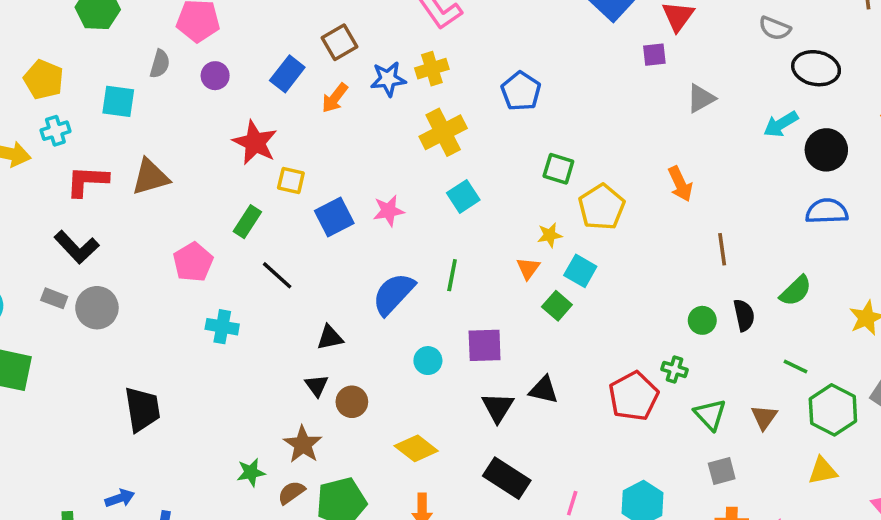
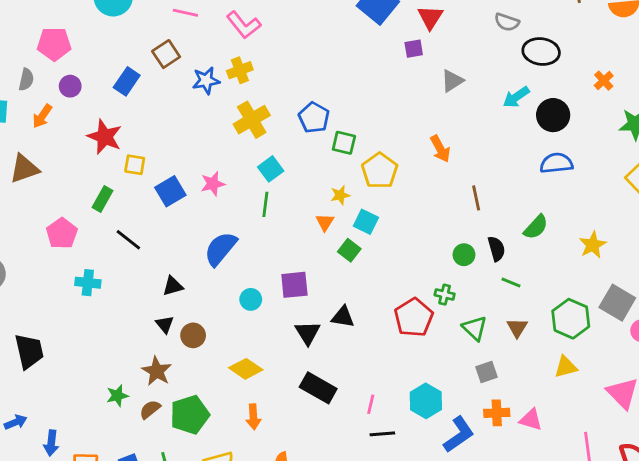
blue pentagon: (521, 91) -> (314, 118), moved
orange arrow: (335, 98) -> (42, 116), moved
green line: (452, 275) -> (265, 204), moved
green line: (795, 367) -> (511, 283), moved

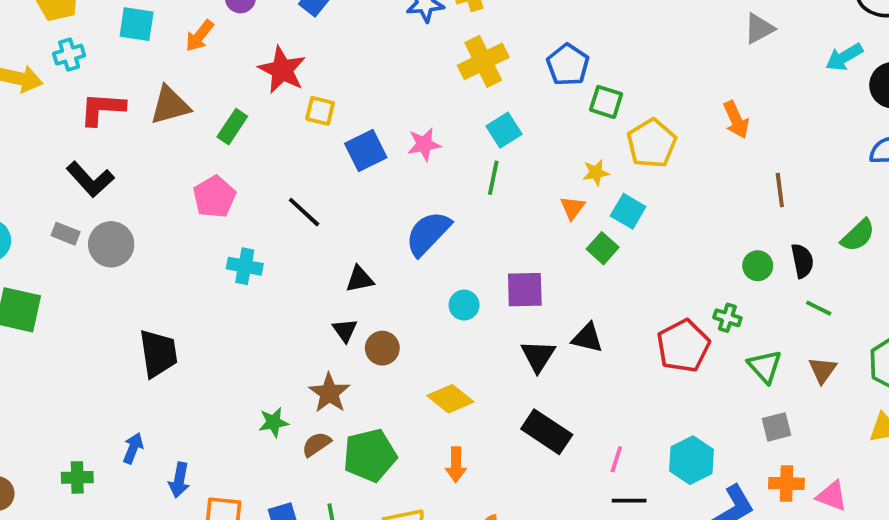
green rectangle: (102, 199) -> (232, 127), moved
blue arrow: (16, 422) -> (133, 448), turned -50

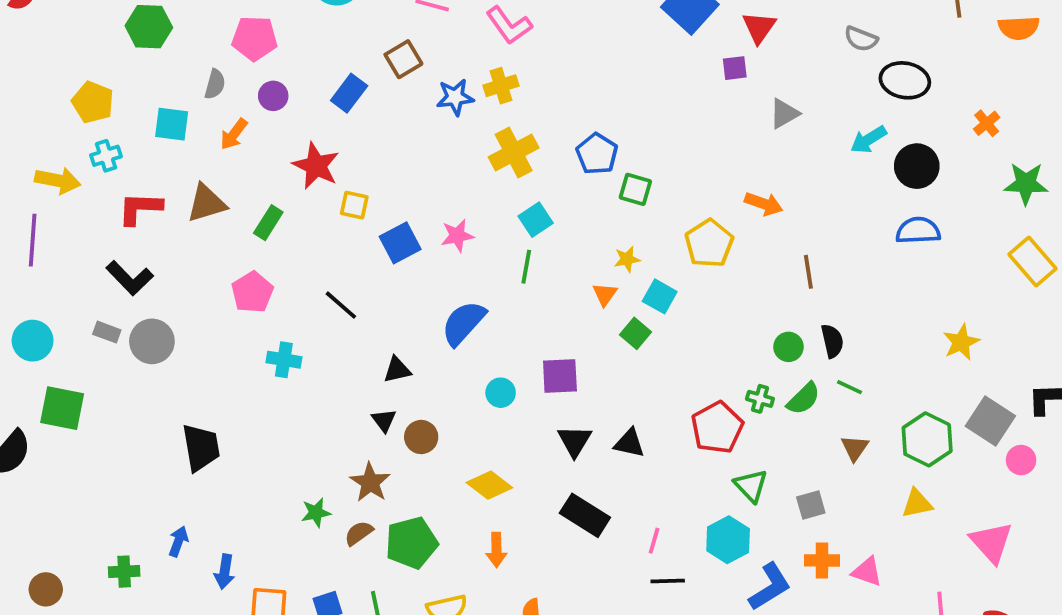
orange arrow: (736, 120) -> (764, 204), turned -45
yellow pentagon: (652, 143) -> (709, 243), moved
green semicircle: (858, 235) -> (804, 399), moved
black triangle: (587, 338) -> (629, 443), moved
green triangle: (765, 366) -> (751, 486), moved

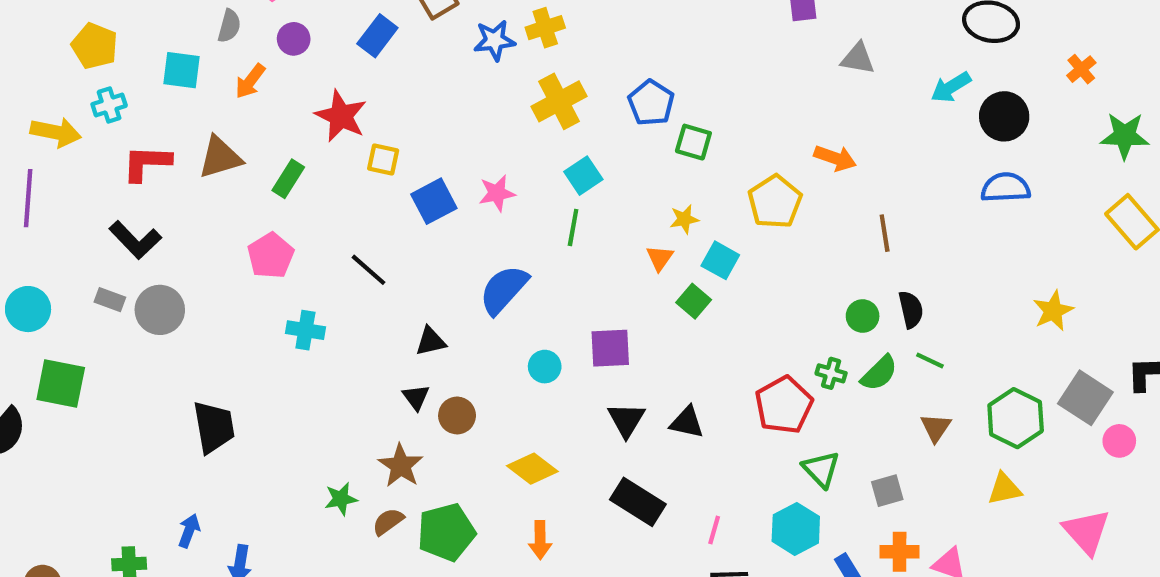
gray triangle: (784, 114) -> (858, 58), turned 40

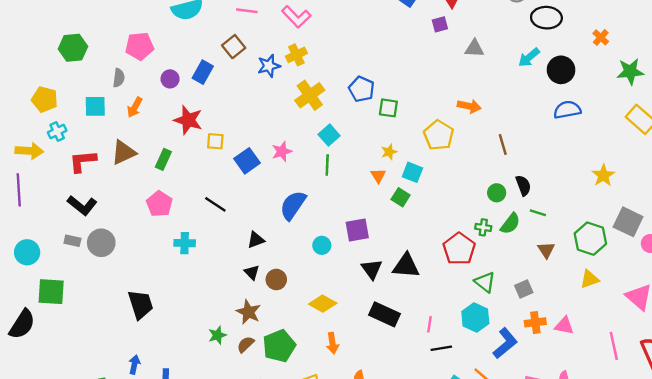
purple circle: (294, 39) -> (170, 79), moved
black triangle: (687, 422) -> (406, 266), size x1.4

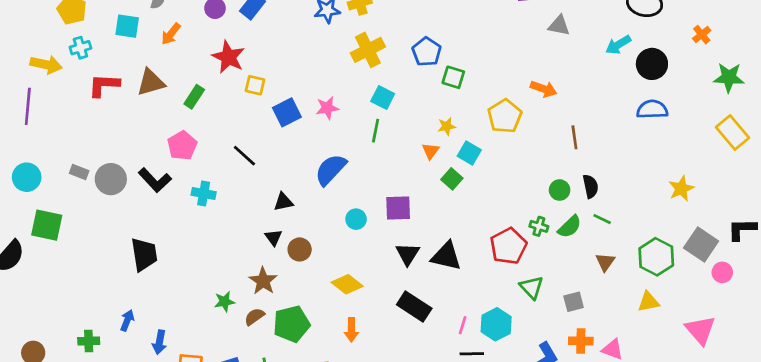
cyan square: (329, 135) -> (383, 98), turned -30
black L-shape: (82, 205) -> (155, 180), moved
cyan hexagon: (475, 318) -> (496, 324), moved

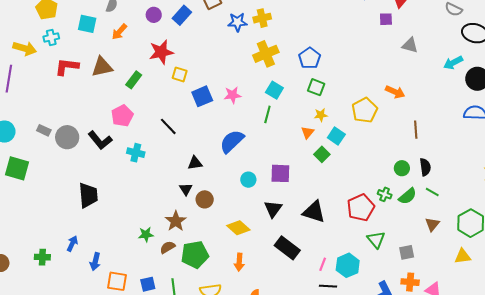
red star: (228, 57) -> (161, 52), turned 30
green square: (453, 77) -> (316, 87), moved
black triangle: (408, 254) -> (273, 209), moved

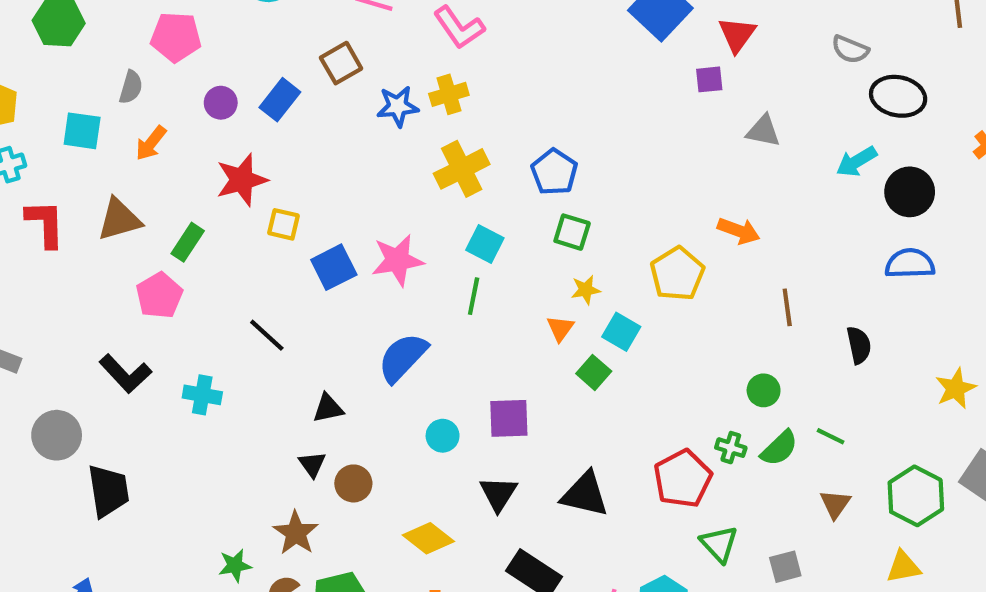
red L-shape: (67, 67) -> (45, 224), turned 85
pink star: (233, 95) -> (398, 260), size x1.4
pink pentagon: (122, 116) -> (159, 295), moved
gray circle: (67, 137) -> (57, 435), moved
black semicircle: (425, 167) -> (859, 345), moved

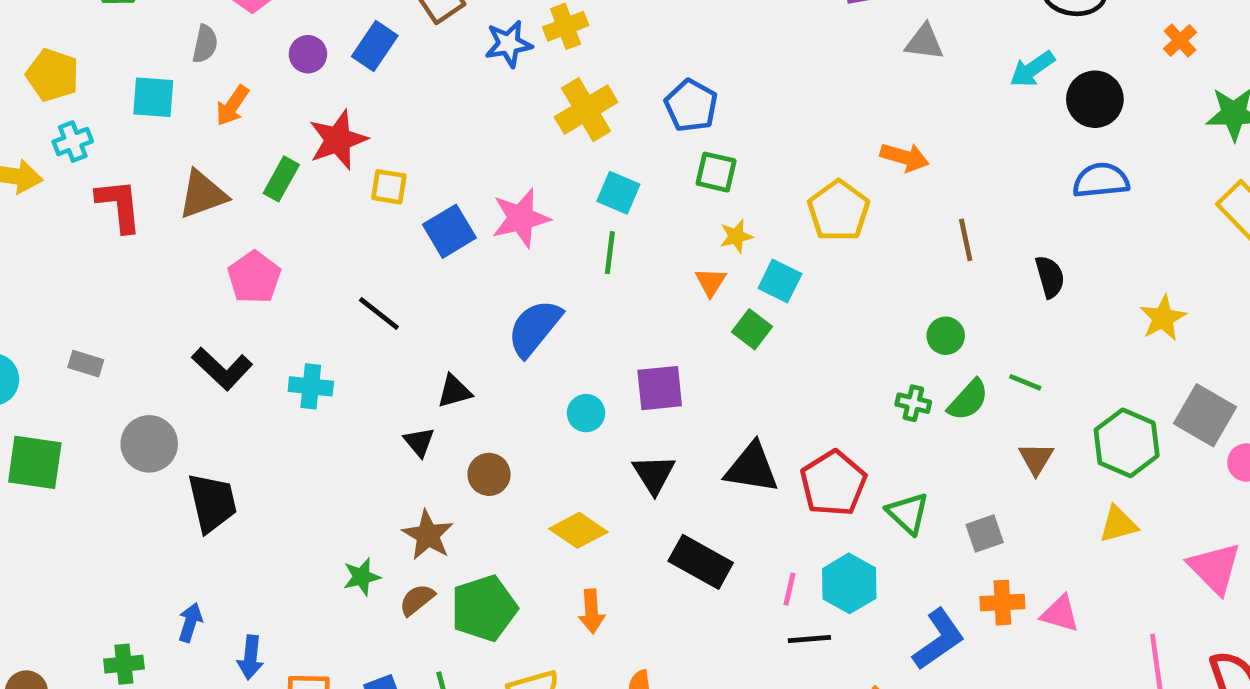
green rectangle: (188, 242) -> (281, 179), moved
black triangle: (312, 464) -> (419, 442), moved
red pentagon: (683, 479) -> (833, 483), moved

